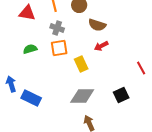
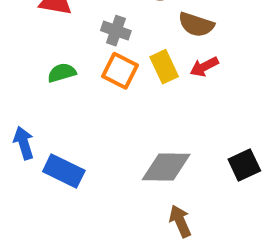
orange square: (59, 48) -> (120, 71), turned 36
yellow rectangle: (81, 64) -> (164, 67), moved

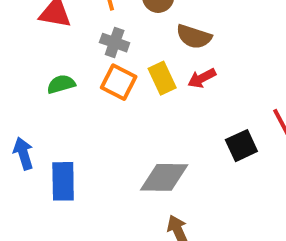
black square: (244, 165) -> (241, 146), moved
blue rectangle: (64, 171) -> (63, 181), turned 63

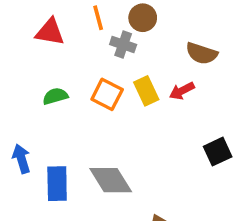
brown semicircle: (194, 37) -> (202, 53), moved
gray cross: (115, 43) -> (123, 44), moved
gray diamond: (164, 177) -> (111, 180), moved, turned 57

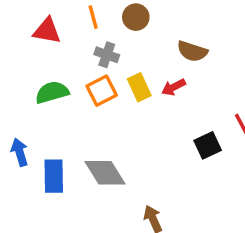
gray cross: (123, 44) -> (107, 55), moved
orange square: (107, 94) -> (102, 91), turned 36
green semicircle: (55, 96) -> (52, 92), size x1.4

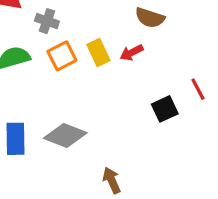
gray cross: (107, 55) -> (47, 21), moved
gray diamond: (105, 173) -> (65, 135), turned -36

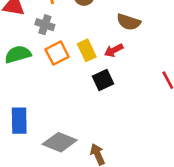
black square: (165, 109) -> (103, 80), moved
gray diamond: (65, 135) -> (60, 142), moved

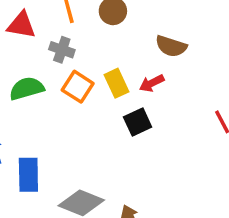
orange square: (57, 53) -> (78, 87), turned -30

